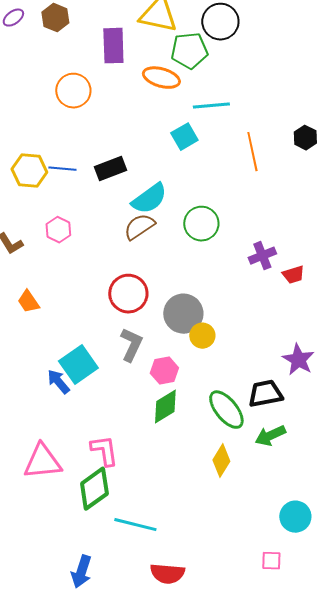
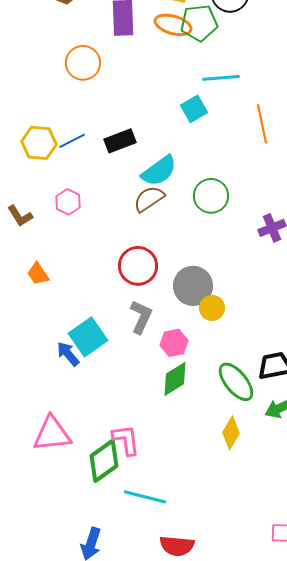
orange ellipse: (161, 78) -> (173, 25), moved
blue line: (62, 169) -> (72, 141), turned -32
pink L-shape: (104, 451) -> (126, 440), moved

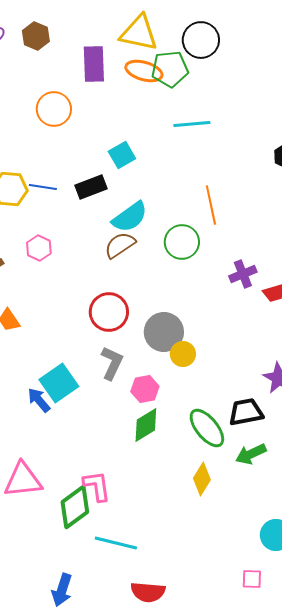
cyan square: (194, 109) -> (122, 155), moved
orange line: (262, 124) -> (211, 205), moved
blue line: (72, 141) -> (43, 187), turned 36

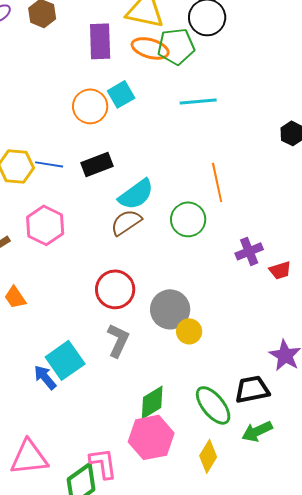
orange circle: (54, 109) -> (90, 106), moved
cyan square: (122, 155) -> (121, 94), moved
pink hexagon: (39, 248) -> (45, 225), size x1.5
pink hexagon: (145, 389) -> (151, 437), moved, size x1.6

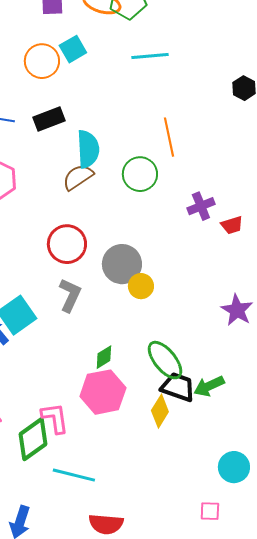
cyan semicircle: (136, 194) -> (88, 149), turned -57
black trapezoid: (252, 389) -> (178, 387), moved, turned 30
green diamond: (152, 402) -> (104, 357), size x0.7

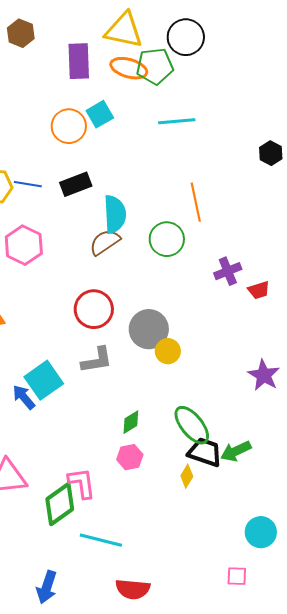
gray L-shape: (70, 295) -> (97, 360), turned 56
pink hexagon: (103, 392) -> (130, 457), size x0.6
yellow diamond: (160, 411) -> (187, 476), size x0.7

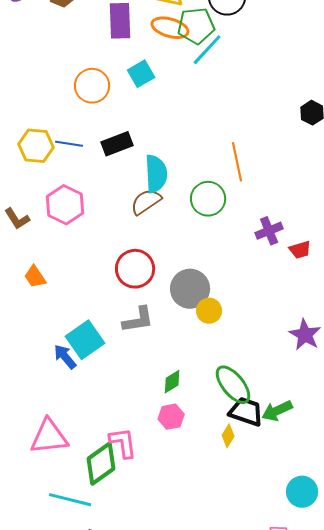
cyan line: (177, 121) -> (207, 50), moved, turned -42
orange circle: (69, 126) -> (92, 86), moved
cyan line: (101, 540) -> (70, 500), moved

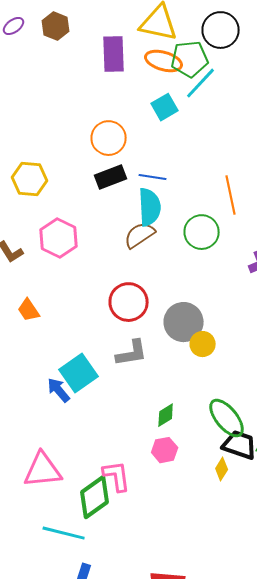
cyan square: (141, 74) -> (165, 107), moved
orange circle: (92, 86) -> (109, 138), moved
blue line: (69, 144) -> (153, 177), moved

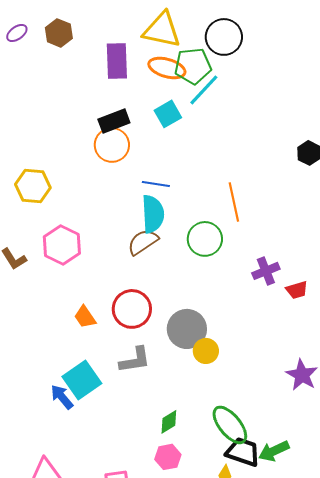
black rectangle: (111, 177) -> (114, 121), moved
orange trapezoid: (29, 310) -> (85, 317), moved

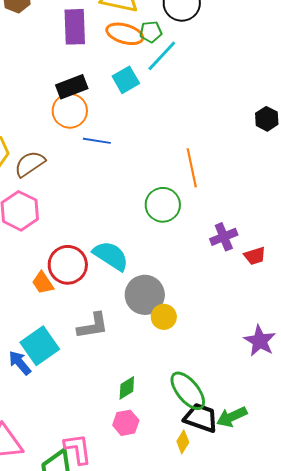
green pentagon: (193, 66) -> (151, 32), size x0.6
blue line: (156, 184) -> (97, 141), moved
cyan semicircle: (153, 214) -> (111, 256), moved, turned -54
brown semicircle: (143, 242) -> (30, 164), moved
red circle: (132, 309) -> (68, 265), moved

